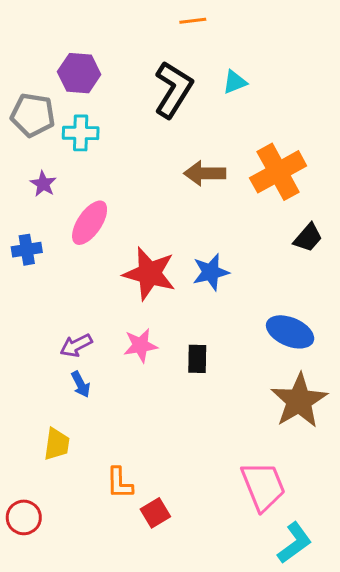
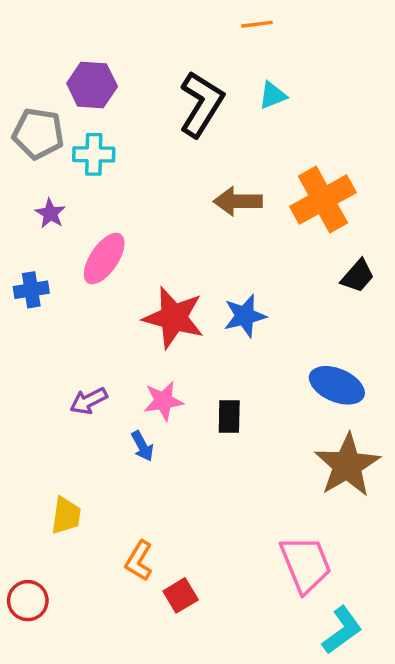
orange line: (193, 21) -> (257, 24), moved
blue arrow: (81, 384) -> (142, 446), moved
orange L-shape: (120, 483) -> (139, 561), turned 32

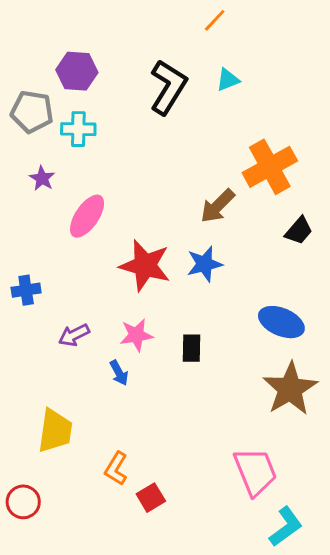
orange line: (257, 24) -> (215, 20), turned -40
brown arrow: (238, 201) -> (218, 206), moved, turned -45
blue cross: (31, 290) -> (26, 290), moved
yellow trapezoid: (66, 516) -> (55, 431), size x1.4

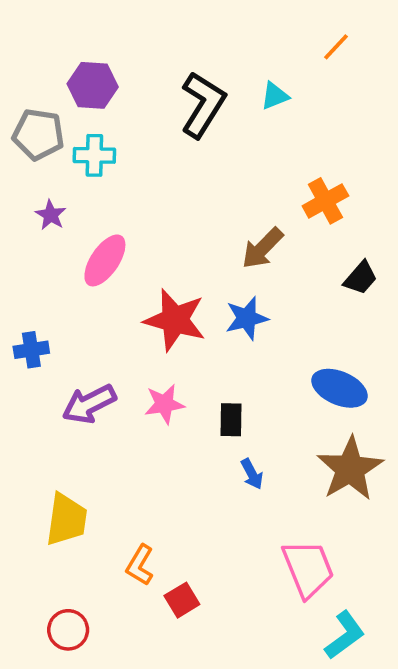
orange line: (215, 20) -> (336, 47), moved
orange cross: (270, 167) -> (325, 201), size x0.7
purple arrow: (74, 335) -> (89, 404), size x1.4
blue arrow: (119, 373) -> (252, 474), moved
red circle: (23, 502) -> (68, 630), moved

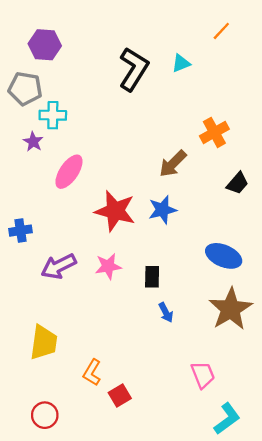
purple hexagon: (93, 85) -> (45, 45), moved
cyan cross: (94, 155) -> (53, 115), moved
pink trapezoid: (308, 569) -> (203, 375), size x0.7

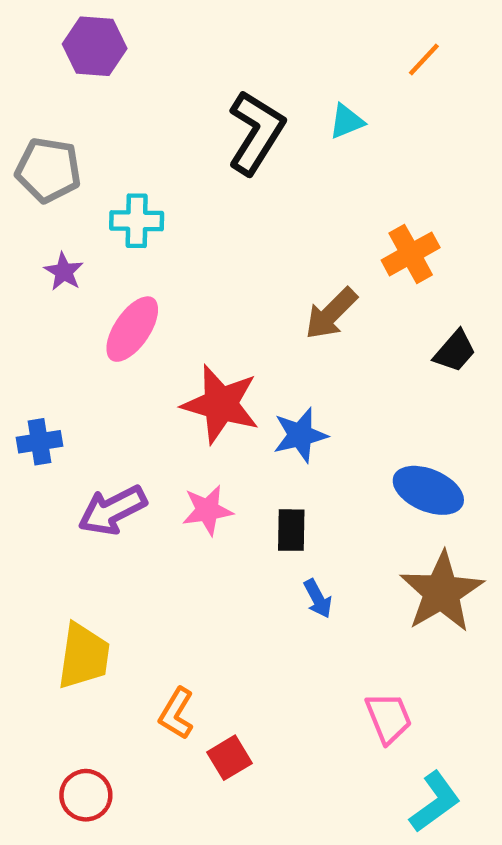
purple hexagon: (45, 45) -> (95, 46), moved
cyan cross: (53, 115) -> (137, 221), moved
blue star: (162, 210) -> (300, 435), moved

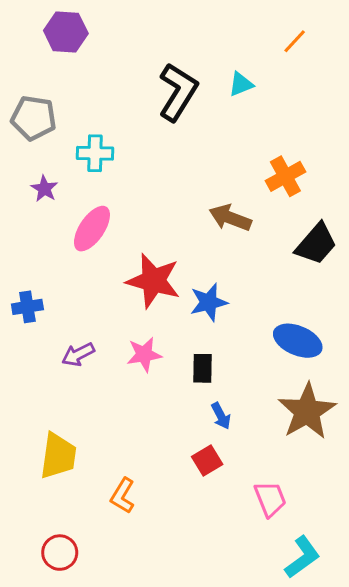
brown arrow: (331, 314) -> (230, 218), turned 66
black trapezoid: (455, 351) -> (316, 244), size x1.4
purple arrow: (112, 510) -> (78, 354), size x0.7
red square: (229, 758) -> (207, 460), moved

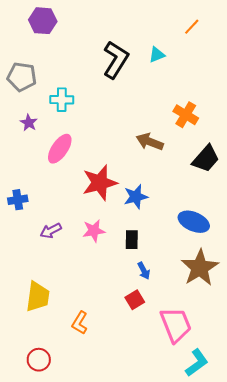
orange cross: (285, 176) -> (186, 115), turned -30
red star: (153, 281) -> (100, 183), turned -30
pink trapezoid: (270, 499) -> (176, 325), size x1.5

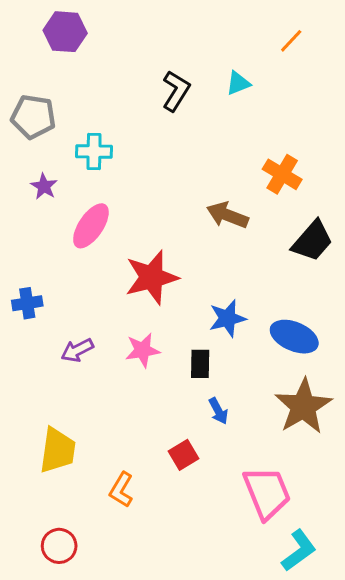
black L-shape: (116, 60) -> (176, 91), size x0.7
blue star: (136, 197) -> (227, 318), moved
red square: (135, 300) -> (183, 455), moved

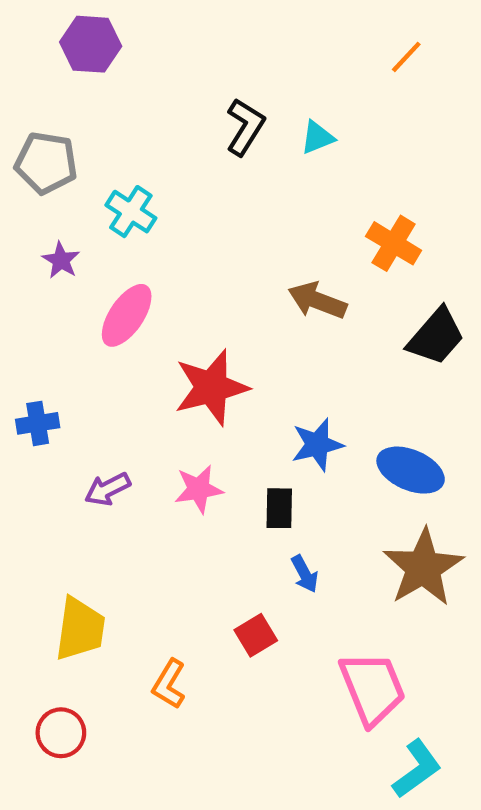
cyan triangle: (238, 83) -> (317, 137), moved
cyan cross: (94, 152) -> (131, 212), turned 32
red circle: (59, 546) -> (61, 733), moved

